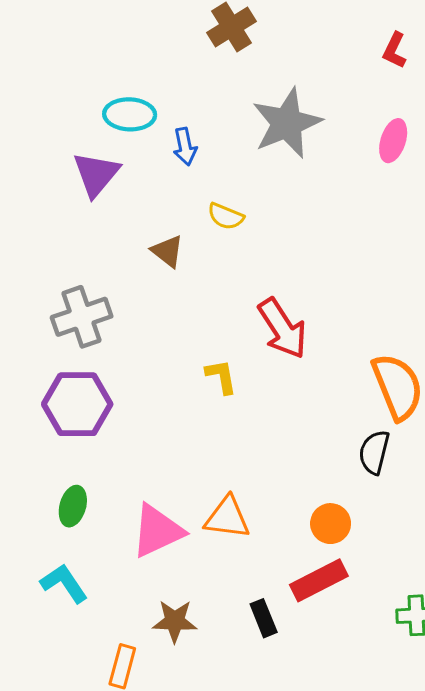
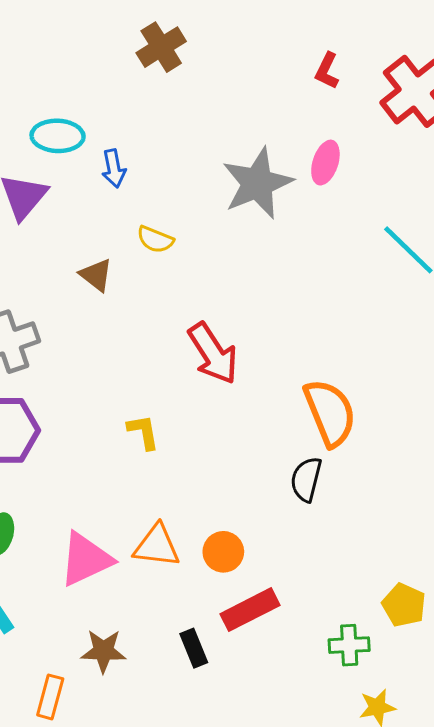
gray star: (287, 123) -> (257, 183), moved
yellow L-shape: (221, 377) -> (143, 432), moved
orange circle: (331, 524) -> (223, 552), moved

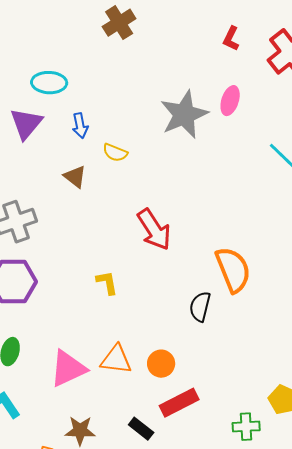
blue arrow: (114, 168) -> (80, 126), moved
black semicircle: (306, 479) -> (200, 307), moved
black rectangle: (194, 648) -> (141, 429), turned -30

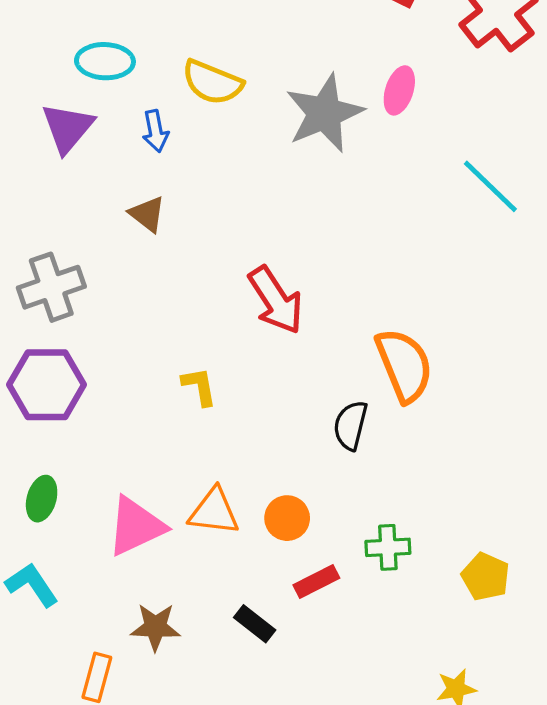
yellow semicircle: (115, 153) -> (212, 82), moved, size x1.5
red rectangle: (179, 403) -> (316, 581), size x0.7
green cross: (246, 427) -> (388, 547), moved

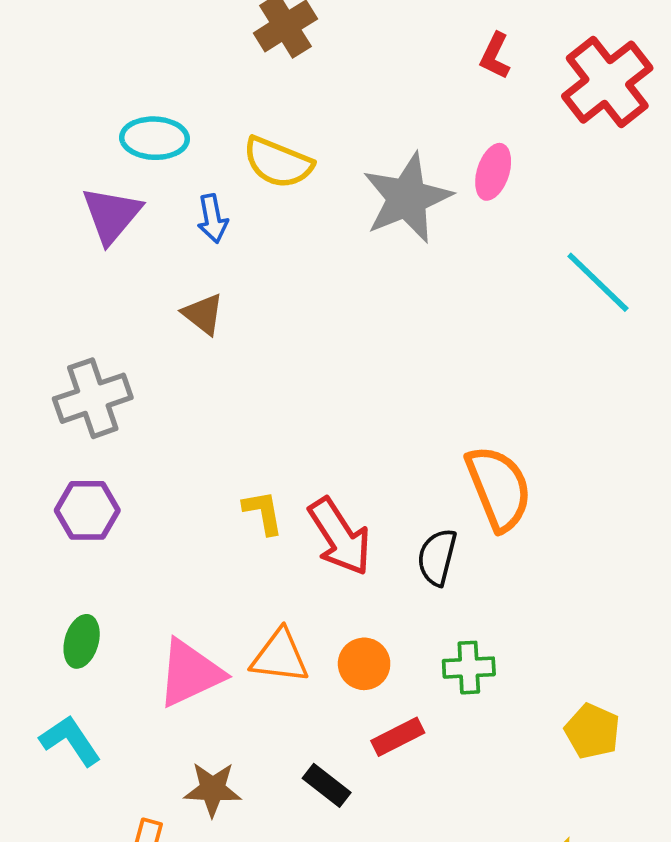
red arrow: (276, 300) -> (340, 537), moved
purple hexagon: (46, 385) -> (87, 510), size x0.7
green cross: (388, 547) -> (469, 668), moved

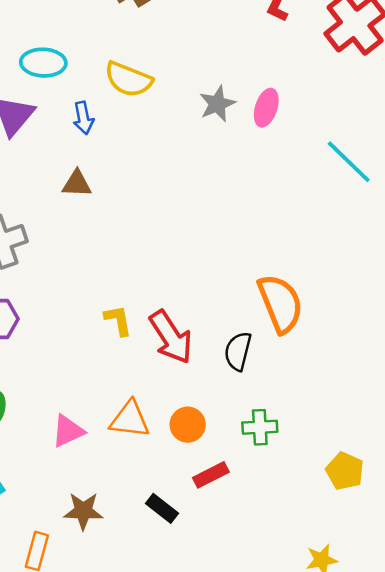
pink ellipse: (493, 172) -> (266, 108), moved
gray star: (407, 198) -> (217, 104), size x0.6
brown triangle: (203, 314) -> (77, 184), turned -36
pink triangle: (190, 673) -> (68, 431), size x0.7

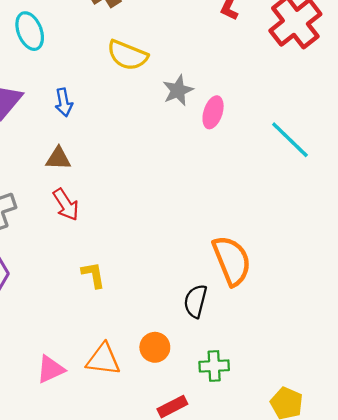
cyan ellipse: (43, 63) -> (30, 31), moved, turned 66
yellow semicircle: (128, 79) -> (127, 55), moved
pink ellipse: (266, 108) -> (213, 112), moved
red arrow: (171, 337) -> (66, 205), moved, size x0.7
orange circle: (188, 425) -> (155, 347), moved

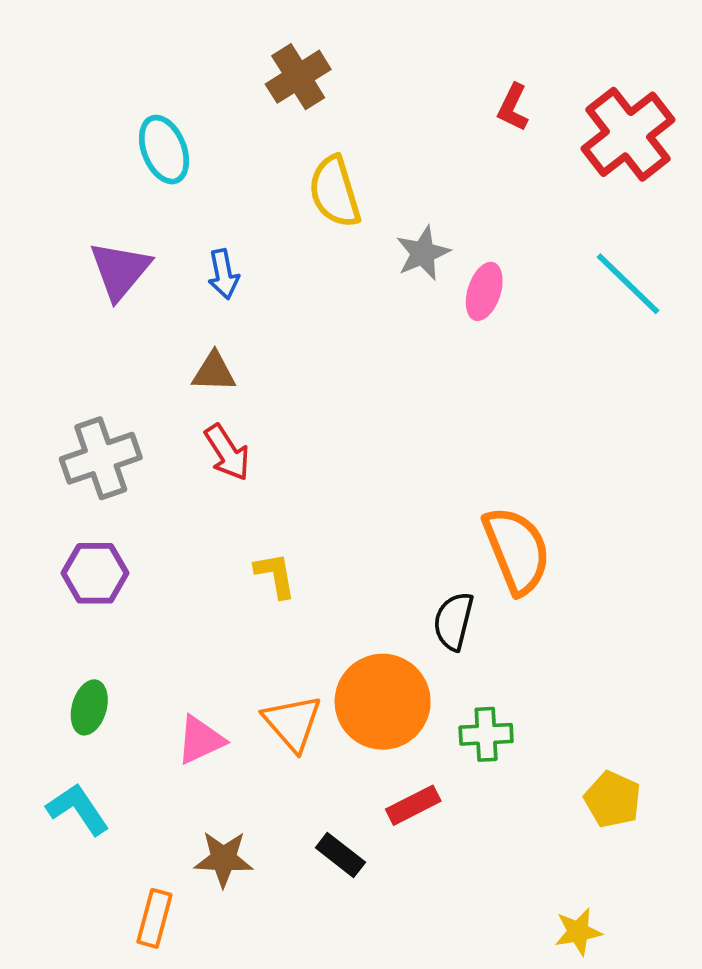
yellow semicircle: (127, 55) -> (335, 192), turned 51
cyan line: (290, 140) -> (628, 284), moved
orange circle: (155, 347) -> (383, 702), size x1.8
orange triangle: (103, 359) -> (292, 723), turned 42

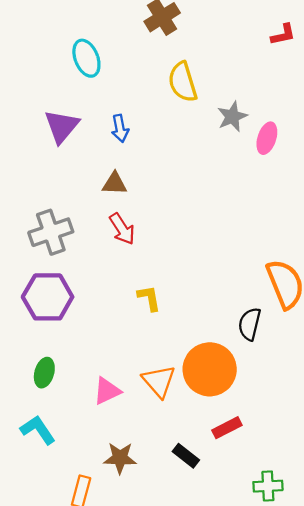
red L-shape: (513, 107) -> (283, 34), turned -128
purple hexagon: (95, 573) -> (48, 297), size x1.4
green cross: (486, 734) -> (268, 486), moved

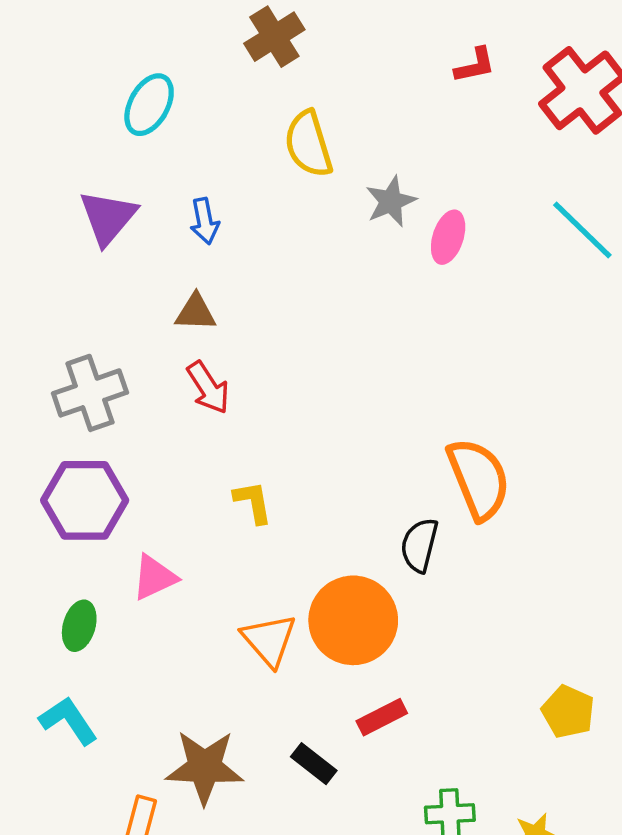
cyan ellipse: (86, 58) -> (149, 105), turned 51
pink triangle: (107, 391) -> (154, 577), moved
brown star: (120, 458) -> (205, 767), size x1.4

